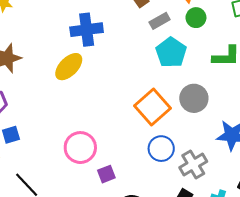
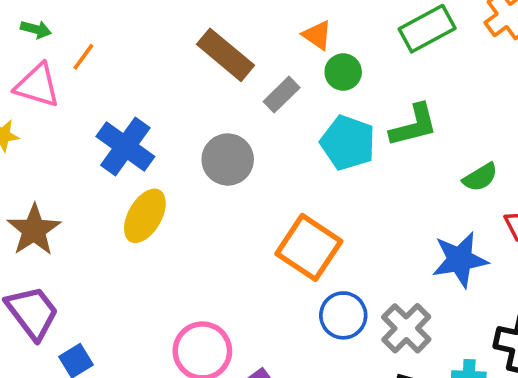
blue cross: (87, 30) -> (125, 147), moved, turned -32
cyan pentagon: (171, 52) -> (348, 143), moved
gray circle: (194, 98) -> (228, 159), moved

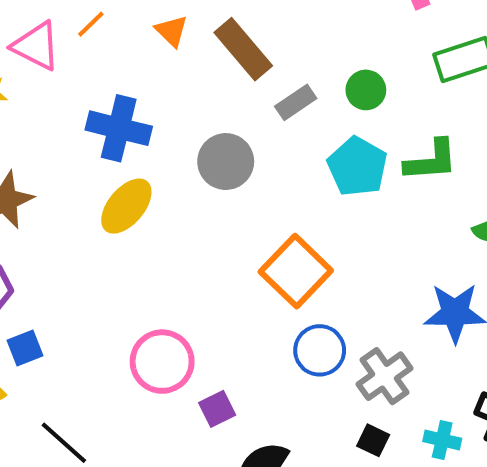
orange triangle: (317, 35) -> (172, 31), moved
blue cross: (125, 147) -> (119, 128), turned -32

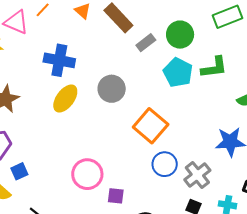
green circle: (366, 90) -> (180, 35), size x1.4
gray circle: (226, 162) -> (112, 89), moved
purple square: (217, 409) -> (116, 196), turned 36

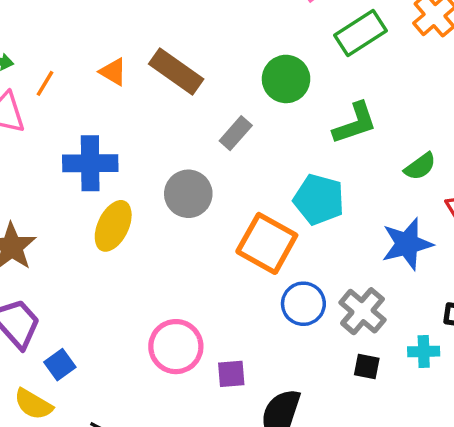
gray rectangle: (146, 43) -> (236, 133), moved
cyan pentagon: (178, 72) -> (319, 199), moved

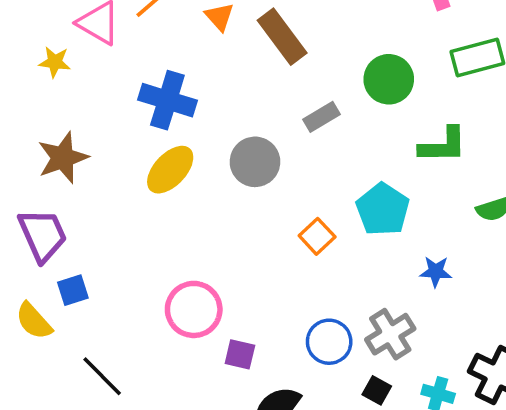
orange square: (267, 243) -> (317, 236), size x0.6
blue star: (407, 244) -> (436, 272), moved, size x0.6
blue circle: (303, 304) -> (329, 342), moved

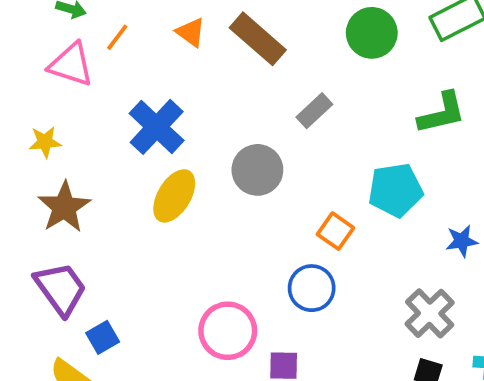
yellow star: (55, 62) -> (45, 142), moved
green circle: (389, 79) -> (372, 33), moved
blue cross: (167, 100) -> (157, 127), turned 38
cyan pentagon: (383, 209) -> (395, 190), turned -30
blue circle: (329, 342) -> (312, 288), moved

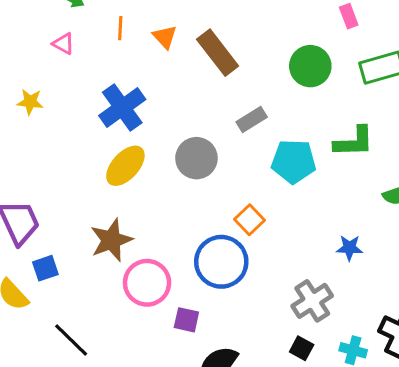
orange line: (117, 37) -> (120, 28), moved, turned -45
pink triangle: (71, 64) -> (63, 44), size x0.6
cyan pentagon: (395, 190) -> (294, 161), moved
brown star: (64, 207) -> (111, 240), moved
blue circle: (312, 288) -> (221, 262), size x1.4

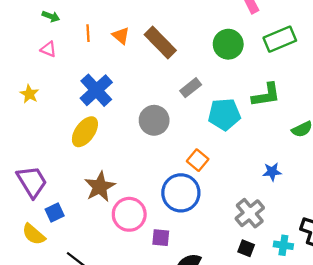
yellow star: (30, 102) -> (29, 94), turned 30
yellow ellipse: (125, 166) -> (85, 132), moved

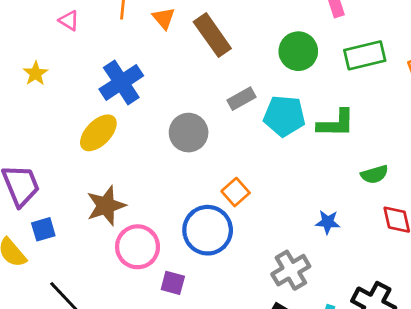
cyan pentagon: (224, 114) -> (284, 116), moved

